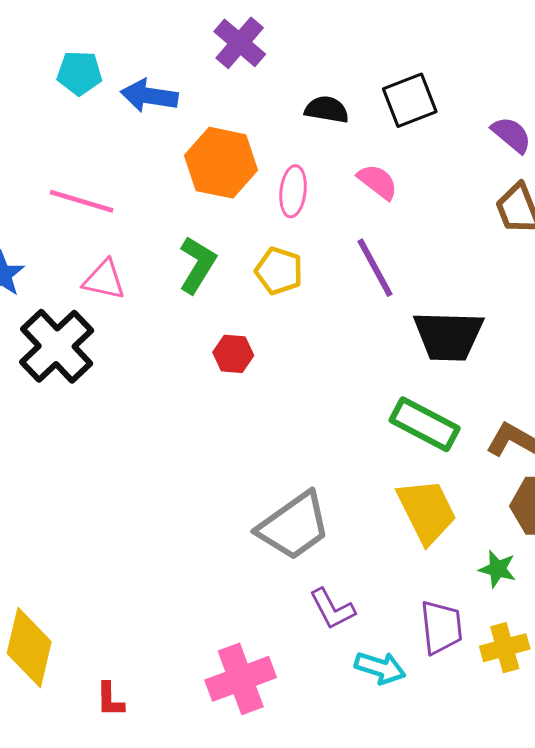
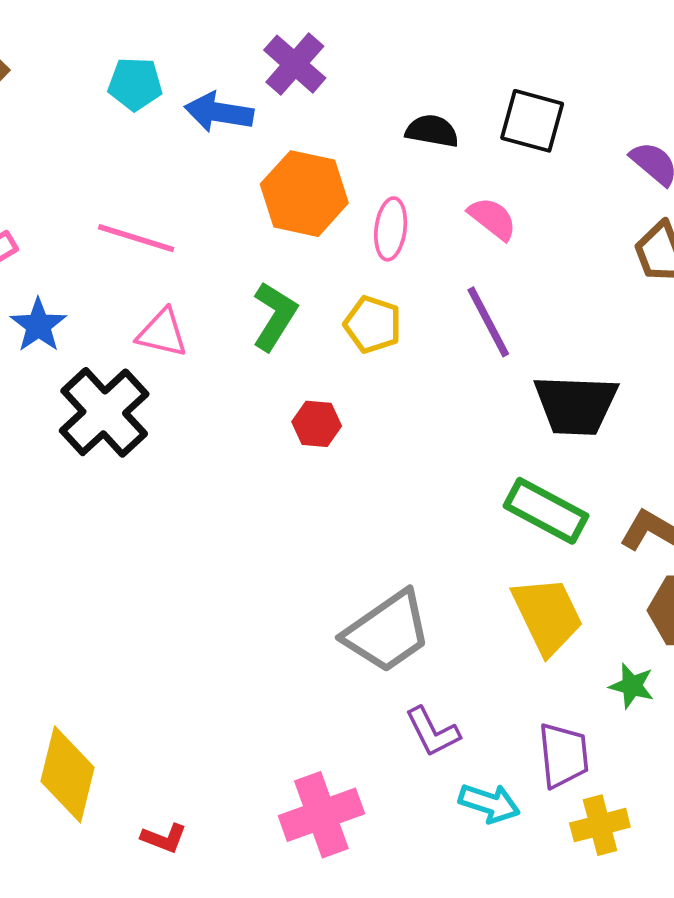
purple cross: (240, 43) -> (295, 64), moved
black square: (410, 100) -> (532, 121), turned 36
yellow cross: (505, 648) -> (600, 825), moved
red L-shape: (110, 700) -> (164, 838), turned -69

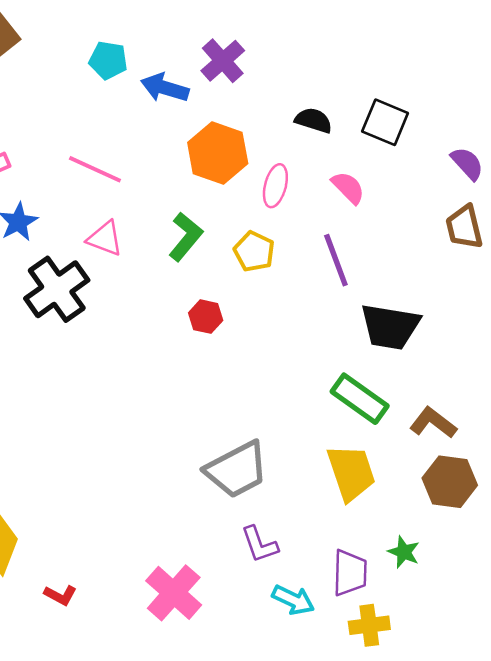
green star: (632, 686) -> (404, 552), moved
pink cross: (321, 815) -> (174, 593), turned -36

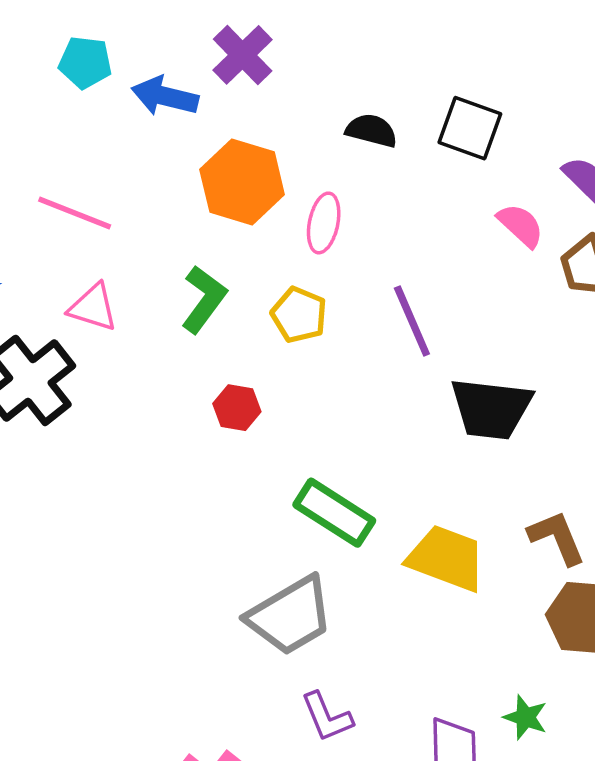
pink semicircle: (348, 188) -> (521, 225), moved
green rectangle: (360, 399) -> (334, 513), moved
brown L-shape: (433, 423) -> (557, 538), turned 33
yellow trapezoid: (351, 473) -> (446, 558), moved, turned -48

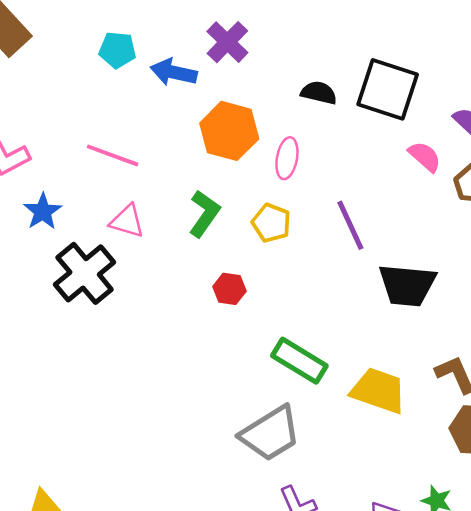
black square: (470, 128) -> (388, 89), size x1.4

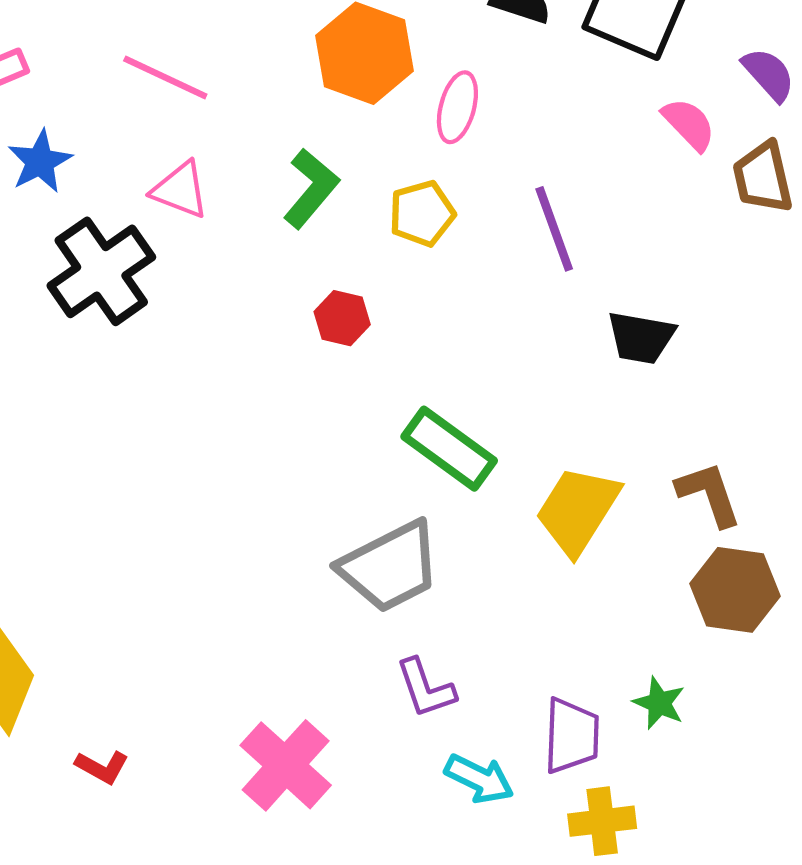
yellow pentagon: (271, 223) -> (422, 213), turned 30
black trapezoid: (407, 285) -> (641, 338), size x0.7
yellow trapezoid: (379, 391) -> (578, 510), turned -82

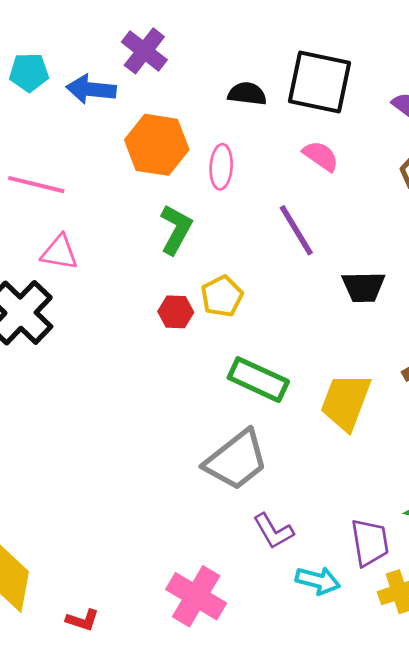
pink semicircle: (689, 124) -> (321, 156), moved
green L-shape: (311, 188) -> (176, 229), moved
yellow pentagon: (422, 213) -> (222, 296), moved

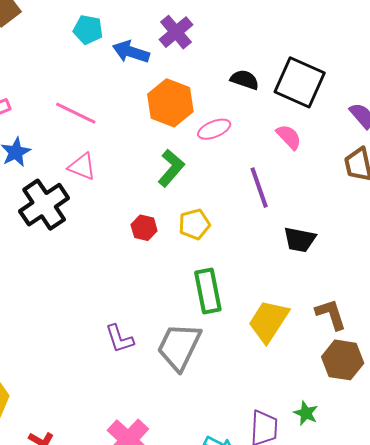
pink ellipse: (221, 167) -> (214, 129), turned 52
red hexagon: (176, 312) -> (144, 228), moved
green rectangle: (258, 380) -> (208, 291), turned 42
gray trapezoid: (236, 460) -> (179, 347), turned 142
purple L-shape: (273, 531) -> (119, 339), moved

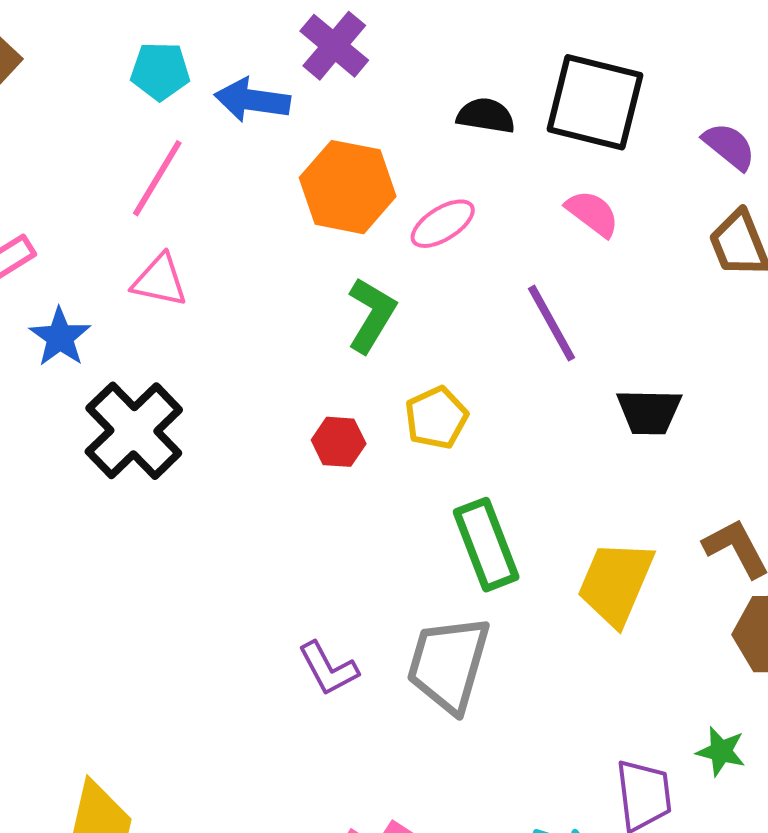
pink line: (76, 113) -> (157, 178), moved, turned -75
pink triangle: (82, 167) -> (160, 281), moved

